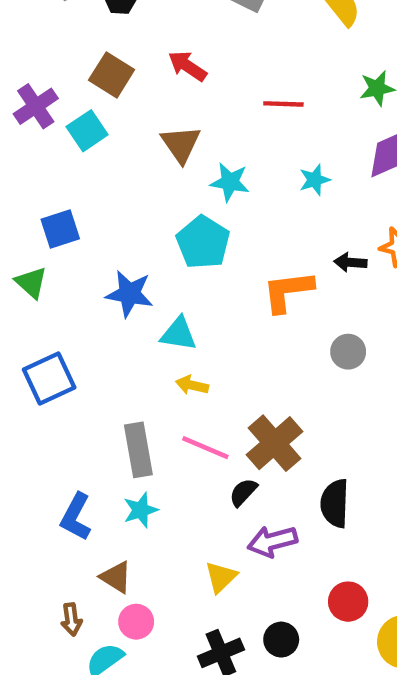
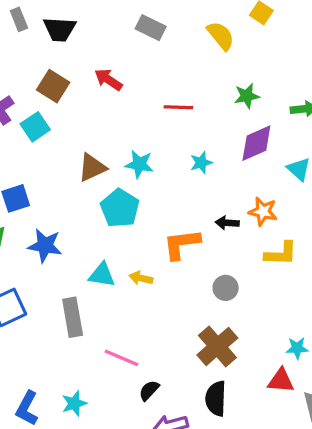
brown triangle: (181, 144) -> (92, 167), moved, turned 40
blue star: (129, 294) -> (45, 246), moved
yellow arrow: (192, 385) -> (141, 278), moved
brown cross: (274, 443) -> (217, 346), moved
gray rectangle: (138, 450) -> (73, 317), moved

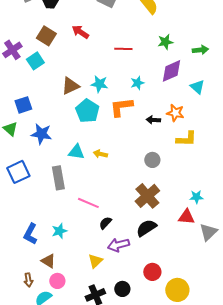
orange L-shape: (182, 244) -> (121, 107), moved
black semicircle: (216, 399) -> (146, 228), turned 55

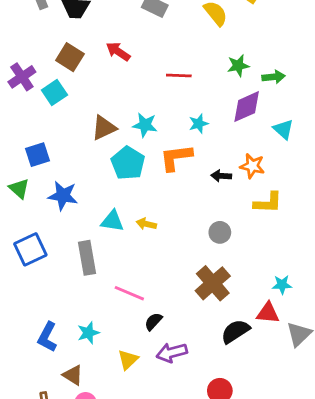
green arrow: (200, 50) -> (274, 77), moved
black semicircle: (146, 228) -> (235, 331), moved
yellow triangle: (95, 261) -> (128, 360), moved

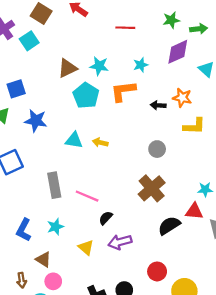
gray rectangle: (87, 258) -> (54, 185), moved
yellow triangle: (128, 360) -> (86, 247), turned -35

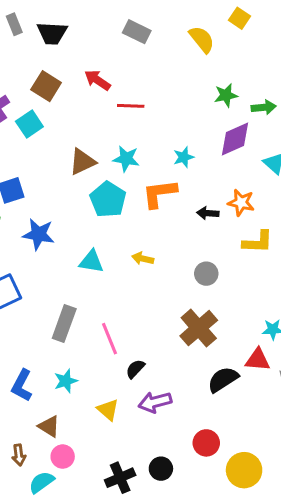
red line: (125, 28) -> (131, 106), moved
yellow arrow: (100, 142) -> (143, 258), moved
gray rectangle: (54, 185) -> (64, 323), turned 30
pink line: (87, 196) -> (110, 339), turned 45

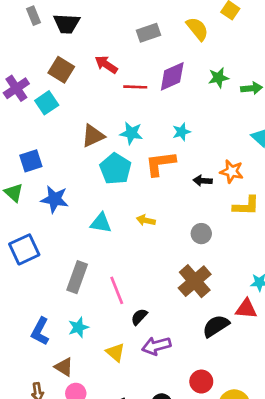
gray rectangle: (137, 32) -> (148, 33), moved, turned -45
purple diamond: (235, 139) -> (172, 76), moved

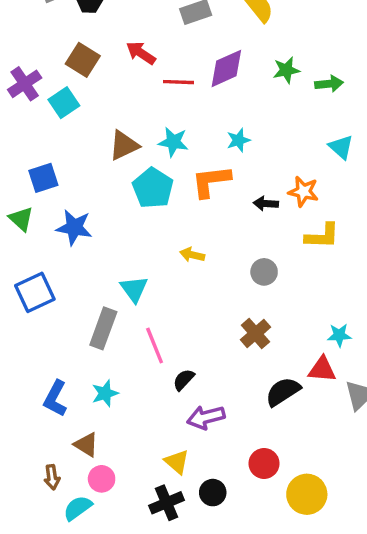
cyan triangle: (101, 223) -> (134, 289), moved, turned 45
brown cross: (195, 281) -> (255, 333), size x0.7
yellow triangle: (115, 352) -> (177, 462), moved

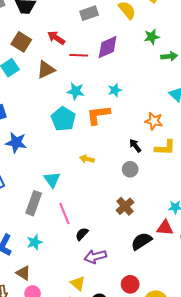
green star: (286, 70) -> (152, 37), moved
brown triangle: (124, 145) -> (46, 70), moved
black arrow: (266, 203) -> (135, 146), moved, turned 48

